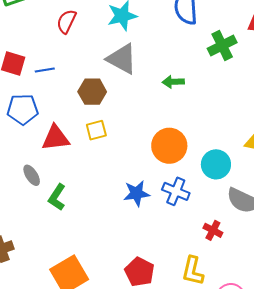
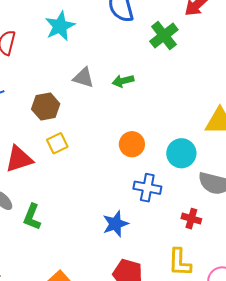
gray triangle: (122, 59) -> (83, 78), moved, size x0.7
orange circle: (169, 146) -> (132, 144), size x0.7
blue star: (137, 193) -> (115, 224), moved

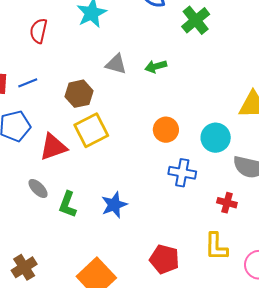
yellow square: (57, 143) -> (91, 130), size x1.6
blue star: (115, 224) -> (114, 205), moved

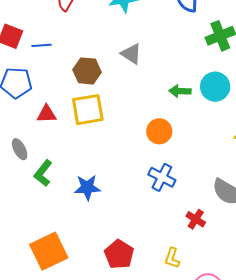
green arrow: (156, 66) -> (180, 91), moved
cyan circle: (216, 138) -> (215, 87), moved
red triangle: (53, 147) -> (47, 114), size x0.7
yellow L-shape: (216, 247) -> (172, 258), size x0.7

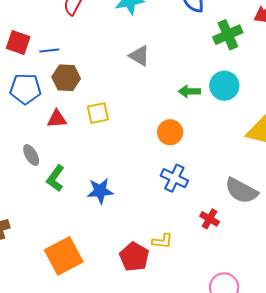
brown hexagon: (87, 71) -> (66, 78), moved
yellow square: (88, 110) -> (98, 113), size x0.7
yellow L-shape: (172, 258) -> (162, 241), moved, turned -100

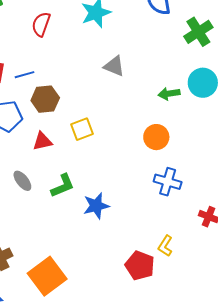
green L-shape: (55, 178) -> (63, 186), moved, turned -140
yellow L-shape: (162, 241) -> (165, 246), turned 125
orange square: (64, 256) -> (47, 276), moved

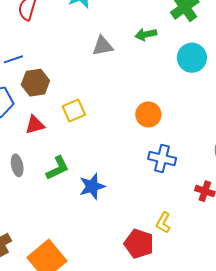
gray triangle: (114, 66) -> (103, 46), turned -30
green arrow: (169, 94) -> (146, 34), moved
gray ellipse: (22, 181) -> (17, 165), turned 30

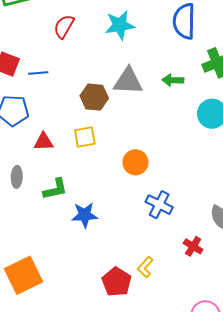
gray triangle: (103, 46) -> (128, 81), size x1.4
brown hexagon: (35, 83) -> (94, 97), moved
orange circle: (148, 114) -> (136, 162), moved

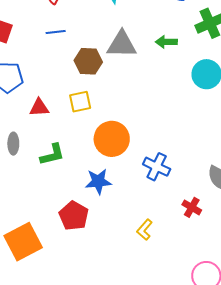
blue line: (38, 73) -> (56, 32), moved
orange circle: (136, 162) -> (112, 139), moved, size x1.4
blue star: (85, 215) -> (98, 182), moved
red pentagon: (117, 282) -> (74, 216), moved

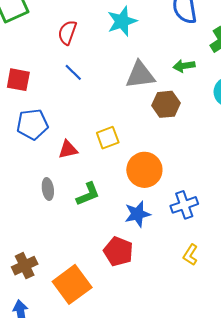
blue line: (56, 32) -> (73, 72), turned 60
brown hexagon: (88, 61) -> (166, 104), moved
blue cross: (157, 167) -> (184, 205), moved, turned -36

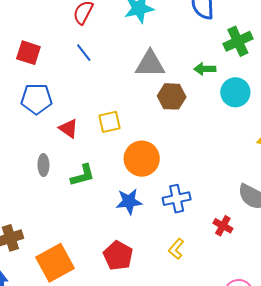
green arrow: (184, 66) -> (205, 69), moved
red triangle: (68, 150) -> (69, 129), turned 40
red pentagon: (118, 251) -> (118, 256), moved

